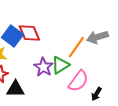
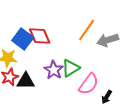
orange line: (76, 47) -> (87, 30), moved
black triangle: (15, 89) -> (26, 81), moved

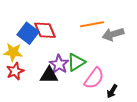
orange line: (87, 30) -> (92, 24), turned 45
black triangle: (26, 81) -> (49, 75), moved

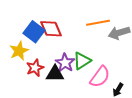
yellow star: (13, 52) -> (19, 51), turned -30
red star: (15, 71) -> (35, 68), moved

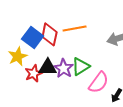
orange line: (98, 23) -> (75, 28), moved
red diamond: (51, 29) -> (50, 34), turned 35
black triangle: (55, 74) -> (48, 67), moved

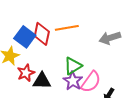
black triangle: (48, 67) -> (42, 81), moved
purple star: (64, 68) -> (73, 81), moved

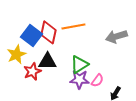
black triangle: (42, 81) -> (47, 61), moved
purple star: (73, 81) -> (79, 79), turned -30
pink semicircle: (91, 82) -> (97, 80), size x0.6

